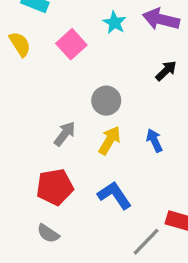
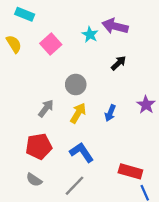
cyan star: (115, 23) -> (90, 35), moved
blue arrow: (154, 140) -> (110, 113), turned -133
gray line: (146, 242) -> (75, 186), moved

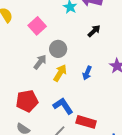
pink square: (51, 44) -> (37, 26), moved
gray arrow: (46, 108) -> (40, 62), moved
red rectangle: (130, 171) -> (86, 122), moved

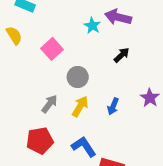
gray arrow: (40, 62) -> (50, 104), moved

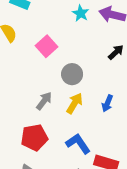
cyan star: (92, 26) -> (81, 13), moved

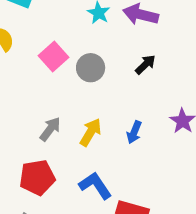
gray circle: (72, 74) -> (91, 68), moved

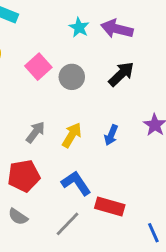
black arrow: (145, 65) -> (121, 74), size x1.4

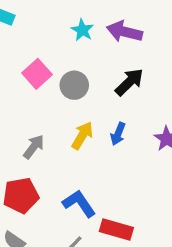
yellow arrow: (72, 135) -> (82, 135), moved
blue arrow: (111, 135) -> (118, 134), moved

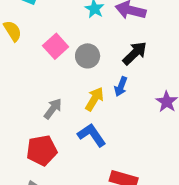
blue arrow: (118, 134) -> (121, 86), moved
blue L-shape: (79, 204) -> (92, 135), moved

